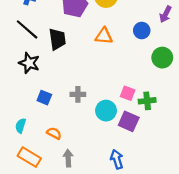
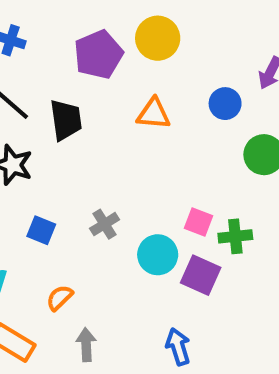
gray cross: (78, 94) -> (105, 224), turned -32
orange semicircle: (54, 133) -> (60, 298), turned -72

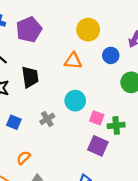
yellow circle: (158, 38) -> (88, 30), moved
purple pentagon: (98, 55) -> (29, 30), moved
black trapezoid: (66, 120) -> (30, 77), moved
cyan circle: (158, 255) -> (75, 101), moved

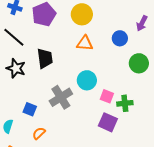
yellow circle: (88, 30) -> (82, 14), moved
gray cross: (47, 119) -> (61, 97), size x1.6
blue square: (14, 122) -> (30, 109), moved

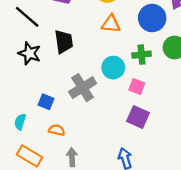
blue circle: (120, 38) -> (152, 18), size x1.5
green cross: (125, 103) -> (142, 55), moved
orange semicircle: (39, 133) -> (57, 130), turned 56

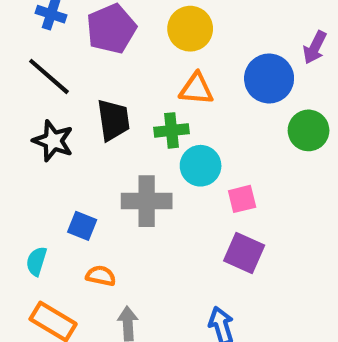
green cross: (142, 55) -> (171, 130), moved
pink square: (137, 86) -> (242, 199), turned -35
gray cross: (83, 88) -> (147, 201), turned 32

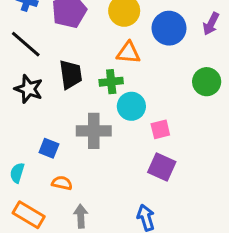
blue circle: (269, 79) -> (169, 28), moved

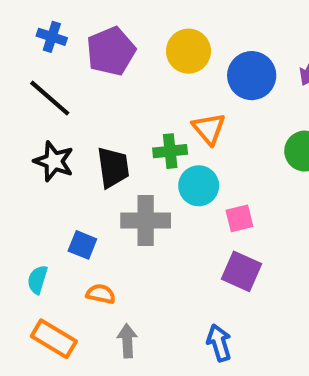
orange triangle: (128, 53) -> (209, 129), moved, turned 45
black trapezoid: (71, 74) -> (113, 167), moved

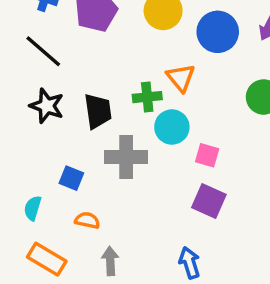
pink square: (239, 218) -> (207, 155), turned 30

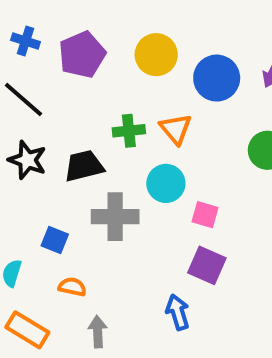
green cross: (147, 97) -> (129, 131), moved
black trapezoid: (98, 111) -> (84, 166), turned -96
blue arrow: (190, 263) -> (178, 312), moved

